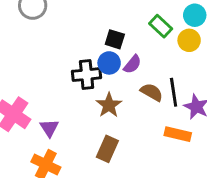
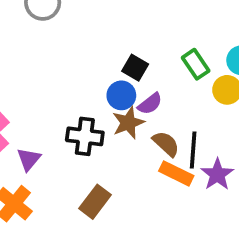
black cross: (87, 75) -> (85, 136), moved
brown star: (109, 105) -> (128, 123), moved
orange rectangle: (178, 134) -> (176, 173), moved

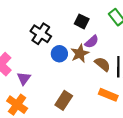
blue circle: (121, 95) -> (59, 54), moved
black cross: (85, 136) -> (41, 34), moved, turned 30
orange rectangle: (176, 173) -> (108, 95), moved

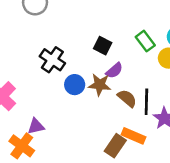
brown star: (80, 53) -> (100, 85), turned 30
purple triangle: (24, 78) -> (36, 126), moved, turned 40
brown rectangle: (64, 100) -> (115, 146), moved

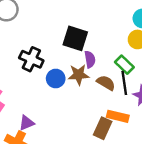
green rectangle: (145, 41) -> (124, 65), moved
black square: (103, 46) -> (75, 38), size x1.5
purple semicircle: (114, 71) -> (90, 59), turned -49

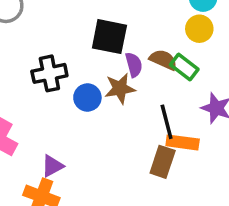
black cross: (31, 59) -> (49, 73), turned -30
brown semicircle: (106, 83) -> (163, 60), moved
black line: (124, 83) -> (167, 122), moved

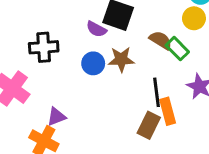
purple semicircle: (134, 65) -> (96, 29), moved, turned 126
black cross: (49, 73) -> (44, 47), moved
orange rectangle: (183, 142) -> (168, 111), turned 60

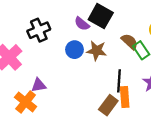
black cross: (44, 47) -> (39, 30), turned -30

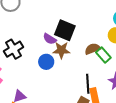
brown semicircle: (130, 42) -> (93, 49), turned -56
brown star: (97, 51) -> (61, 50), moved

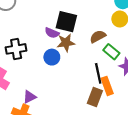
black cross: (13, 49) -> (16, 49), turned 30
green rectangle: (103, 55) -> (111, 52), moved

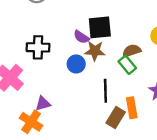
black square: (66, 22) -> (100, 27), turned -30
green rectangle: (111, 52) -> (127, 65), moved
black line: (98, 73) -> (105, 91), moved

